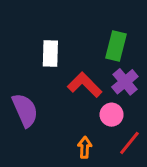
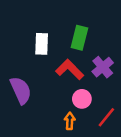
green rectangle: (116, 46) -> (79, 38), moved
pink circle: (112, 115) -> (82, 99), moved

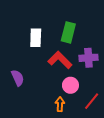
purple cross: (103, 67) -> (88, 58), turned 36
purple semicircle: (21, 90) -> (18, 78), size x0.7

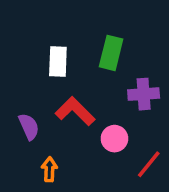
red L-shape: (60, 60) -> (75, 111), moved
orange arrow: (60, 104) -> (49, 169), moved

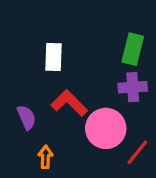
green rectangle: (111, 53) -> (133, 49), moved
pink circle: (114, 139) -> (106, 128), size x1.6

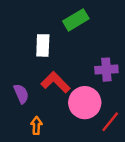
green rectangle: (133, 49) -> (76, 20), moved, turned 45

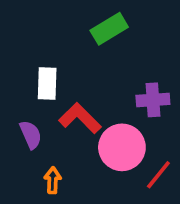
white rectangle: (43, 45) -> (47, 83), moved

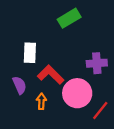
orange arrow: (53, 180) -> (41, 101), moved

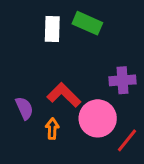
green rectangle: (69, 18) -> (87, 23), turned 55
white rectangle: (30, 53) -> (52, 29), moved

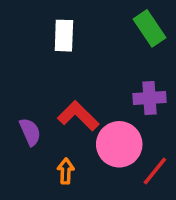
green rectangle: (87, 23) -> (149, 28), moved, turned 32
orange arrow: (52, 129) -> (66, 171), moved

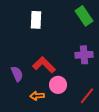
pink circle: (119, 144) -> (58, 85), moved, size x0.7
orange arrow: (66, 171) -> (37, 96), turned -96

